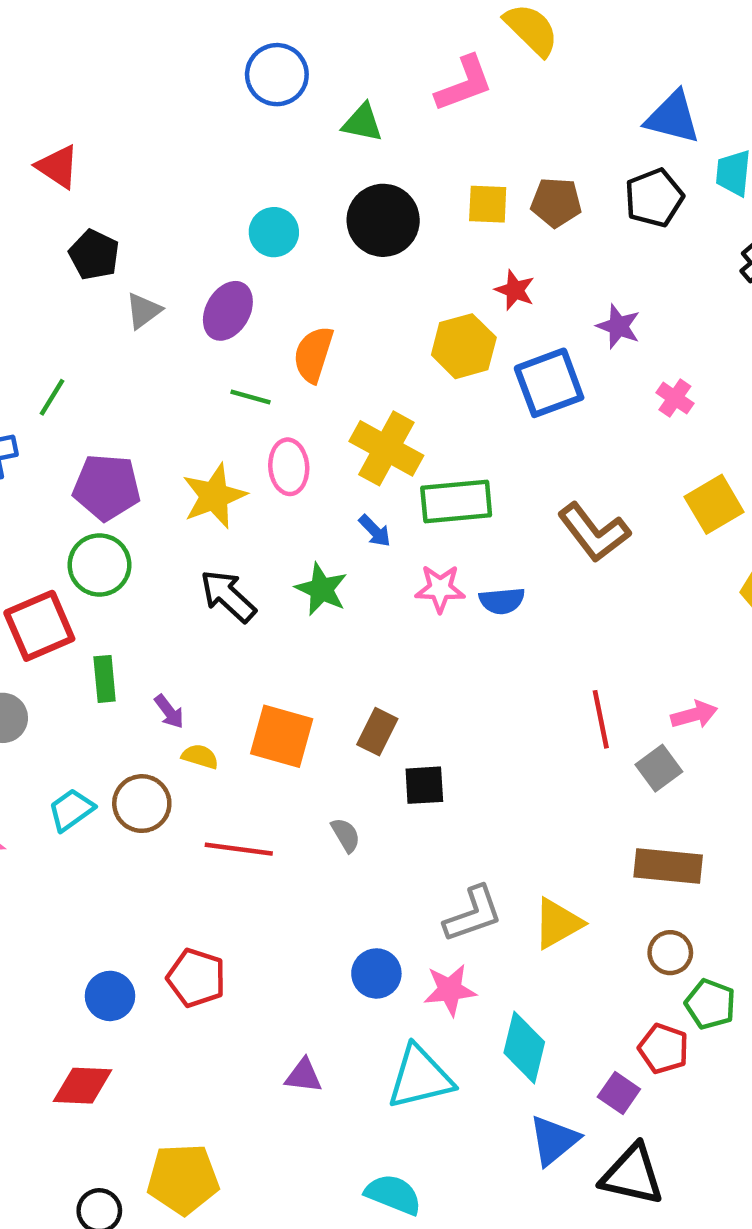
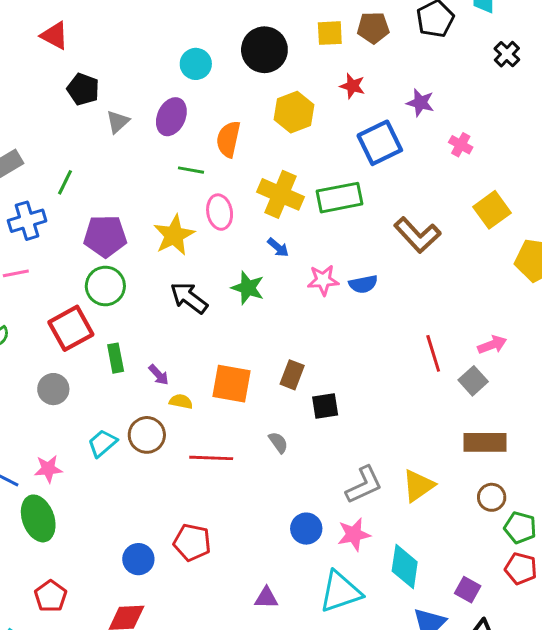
yellow hexagon: (464, 346) -> (294, 112), moved
green rectangle: (456, 501) -> (340, 198), moved
red pentagon: (663, 1049) -> (521, 569), moved

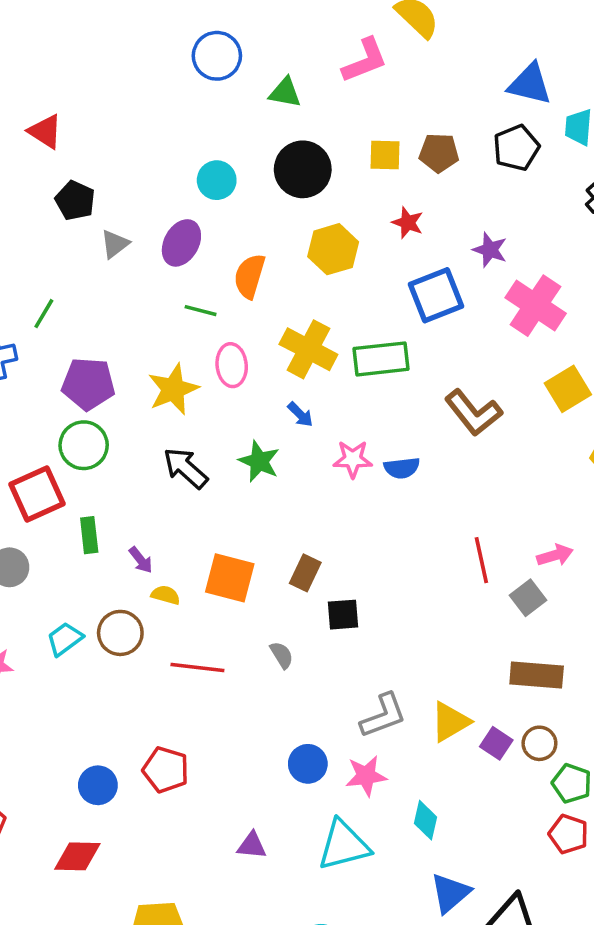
pink cross: (461, 145) -> (536, 306), size x2.0
cyan diamond: (405, 566) -> (426, 820), size x0.7
purple square: (468, 590) -> (496, 743), moved

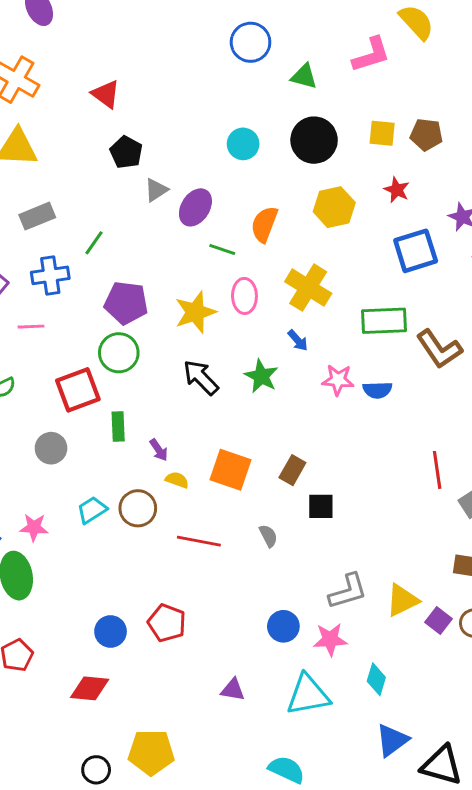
purple ellipse: (181, 243) -> (195, 207), moved
green rectangle: (381, 359) -> (384, 321), moved

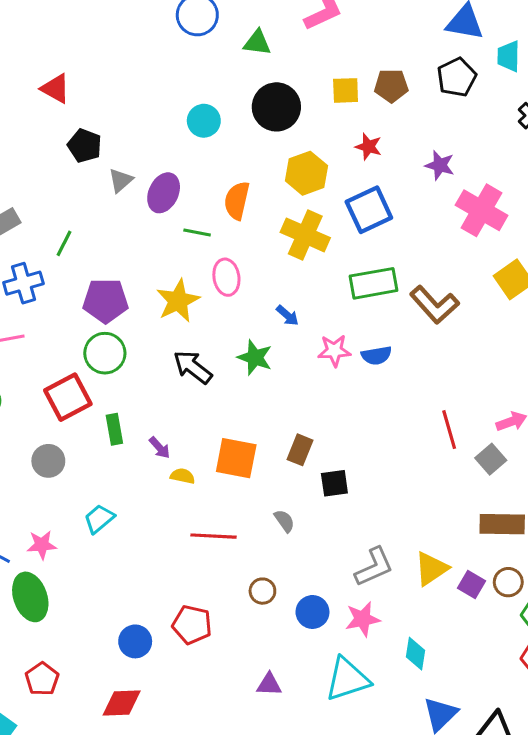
blue square: (416, 251) -> (369, 210), moved
yellow cross: (308, 288) -> (305, 235), moved
brown circle: (138, 508) -> (262, 591), moved, size x0.7

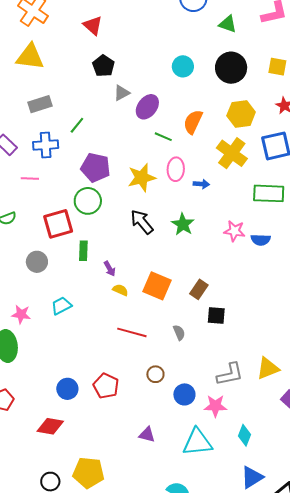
blue arrow: (287, 315) -> (201, 184), moved, turned -49
yellow triangle: (431, 569) -> (268, 368), moved

